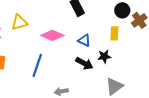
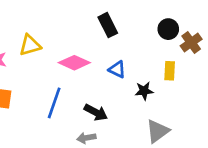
yellow rectangle: (114, 33) -> (170, 71), moved
black arrow: (84, 63) -> (96, 112), moved

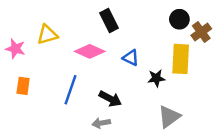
black rectangle: (108, 25) -> (109, 21), moved
yellow rectangle: (170, 71) -> (181, 59), size x1.6

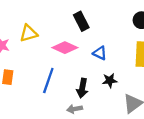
black star: (156, 78) -> (110, 80), moved
black arrow: (110, 99) -> (82, 88), turned 72

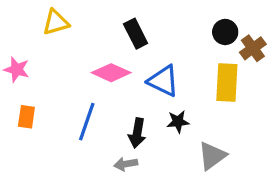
yellow triangle: (29, 33) -> (56, 22), moved
blue triangle: (100, 53) -> (163, 81), size x1.5

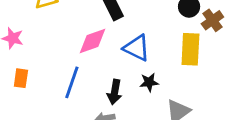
pink diamond: (111, 73) -> (93, 41), turned -44

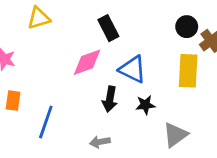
blue line: (72, 82) -> (46, 122), moved
black arrow: (115, 92) -> (110, 99), moved

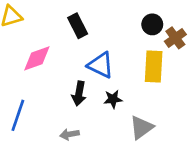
pink diamond: (87, 62) -> (37, 58), moved

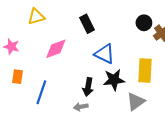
yellow rectangle: (154, 66) -> (145, 70), moved
black arrow: (79, 94) -> (88, 87), moved
black star: (113, 99) -> (114, 80), size x1.5

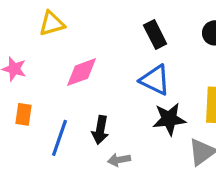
black rectangle: (87, 24) -> (155, 35), moved
black arrow: (88, 87) -> (100, 130), moved

